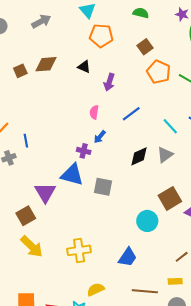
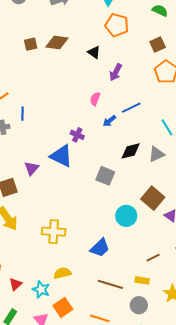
blue arrow: (100, 137) -> (109, 121), moved
gray square: (103, 187) -> (105, 176), moved
purple triangle: (45, 192) -> (32, 168), size x0.7
brown square: (170, 198) -> (153, 198), turned -30

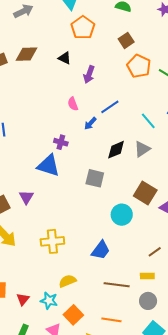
orange pentagon: (117, 25) -> (83, 28), turned 30
pink semicircle: (95, 99) -> (73, 104), turned -32
purple triangle: (32, 168) -> (26, 197), moved

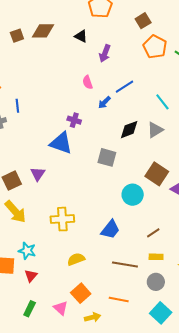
brown line: (155, 252) -> (153, 233), moved
cyan star: (49, 301) -> (27, 251), moved

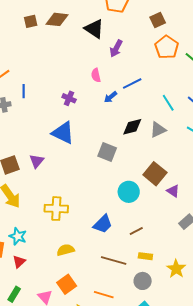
black triangle: (81, 36) -> (94, 29), size x1.5
purple cross: (74, 120) -> (69, 98), moved
brown line: (153, 233) -> (136, 231), moved

